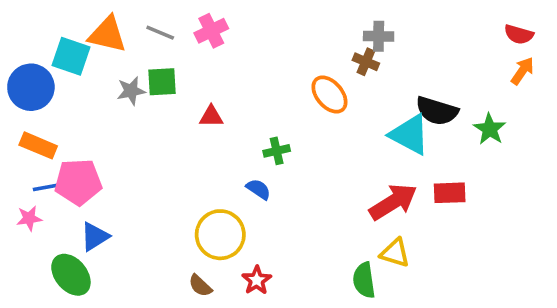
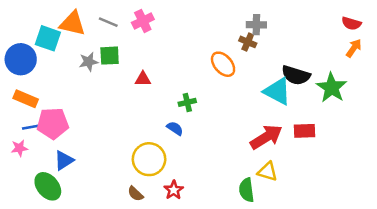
green star: (490, 129) -> (332, 88), size x1.4

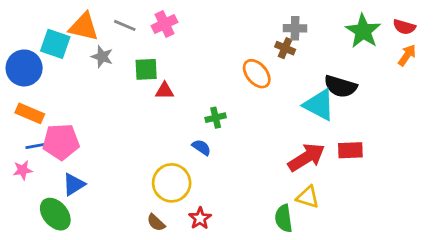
green square: (110, 56) -> (146, 69), moved
gray star: (89, 62) -> (102, 57), moved, turned 30
green star: (332, 88) -> (363, 31), moved

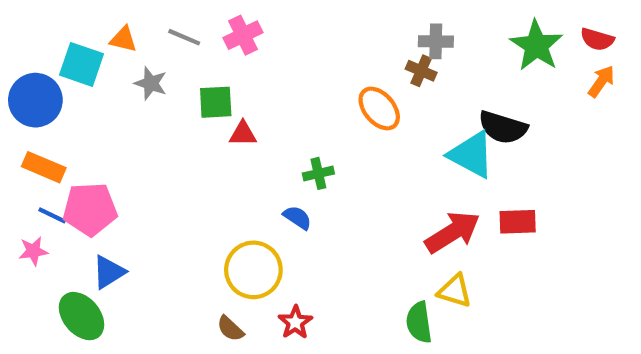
orange triangle: (84, 27) -> (123, 39), size x0.6
blue line: (35, 146) -> (52, 215), turned 36

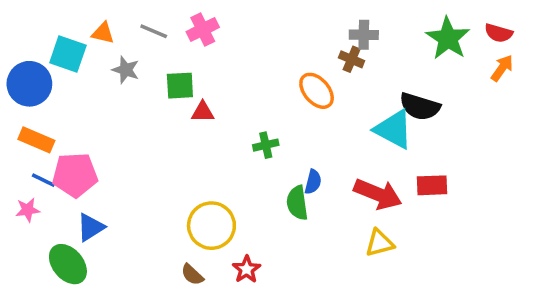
blue semicircle: (297, 218) -> (313, 182), moved, turned 70
red arrow: (453, 232) -> (378, 194), turned 54
yellow triangle: (455, 291) -> (380, 243), turned -32
green semicircle: (419, 322) -> (297, 203), moved

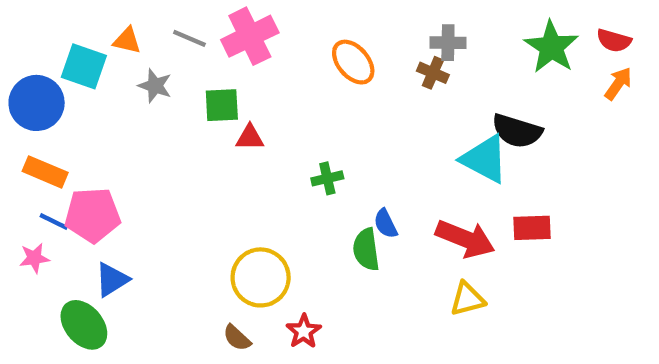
pink cross: (203, 30) -> (250, 36), size x1.4
orange ellipse: (317, 91) -> (353, 62), moved
blue semicircle: (313, 182) -> (386, 224), turned 140

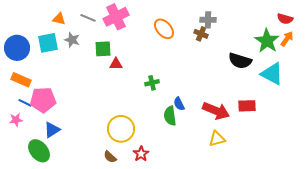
green star: (551, 47) -> (267, 41), moved
cyan square: (84, 66) -> (48, 43), moved, turned -30
cyan triangle: (485, 159) -> (272, 74), moved

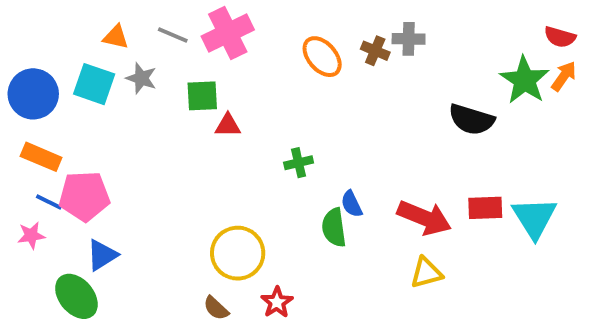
brown cross: (201, 34) -> (375, 51), moved
cyan square: (48, 43) -> (94, 84), turned 30
cyan triangle: (272, 74) -> (534, 218), moved, turned 30

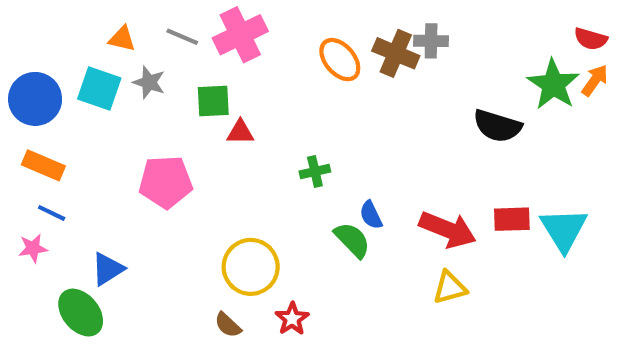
brown cross: (375, 51) -> (396, 53), size x1.5
pink pentagon: (84, 196) -> (166, 182), moved
green semicircle: (334, 228) -> (352, 240), turned 144

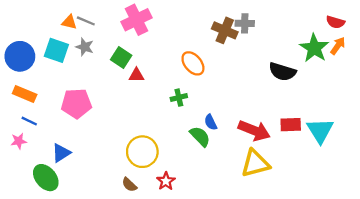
gray line: (182, 37) -> (86, 21), moved
orange ellipse: (340, 60) -> (193, 63), moved
green square: (213, 101) -> (121, 57), turned 36
pink pentagon: (166, 182) -> (76, 103), moved
yellow triangle: (450, 288) -> (255, 163), size x1.5

